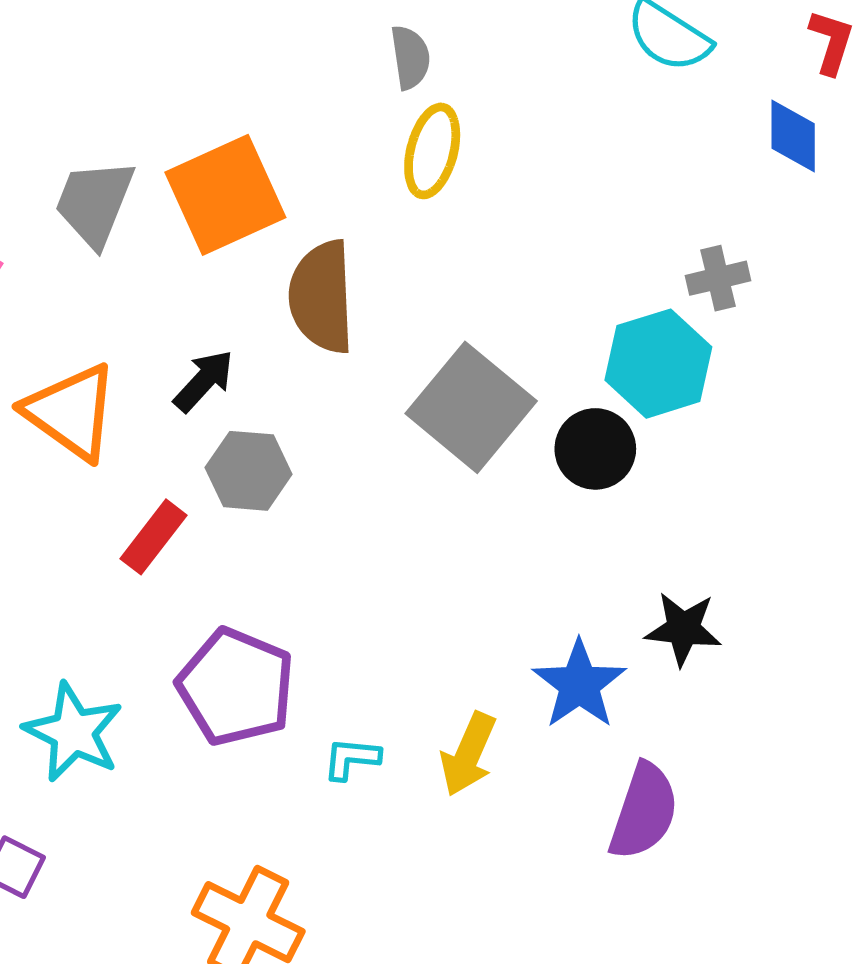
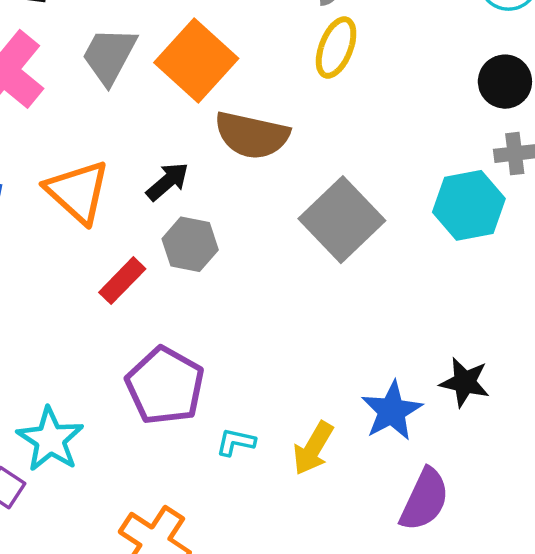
orange square: (225, 195) -> (196, 60), turned -30
brown semicircle: (322, 297) -> (252, 135), turned -82
black circle: (595, 449) -> (505, 82), moved
cyan star: (73, 732) -> (50, 439), moved

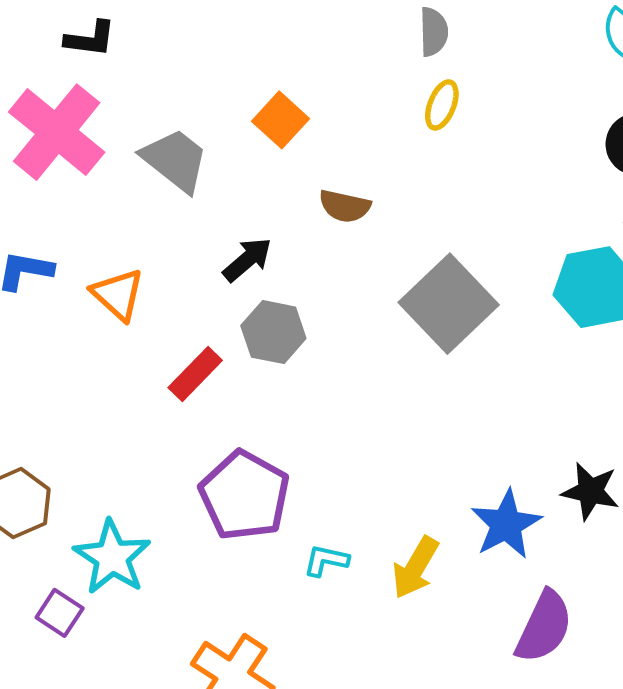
yellow ellipse: (336, 48) -> (442, 105), size x0.7
gray trapezoid: (109, 56) -> (175, 160), moved, turned 100
orange square: (196, 60) -> (281, 120), size x0.6
brown semicircle: (252, 135) -> (345, 206), size x0.6
orange triangle: (78, 192) -> (118, 294), moved, size x0.7

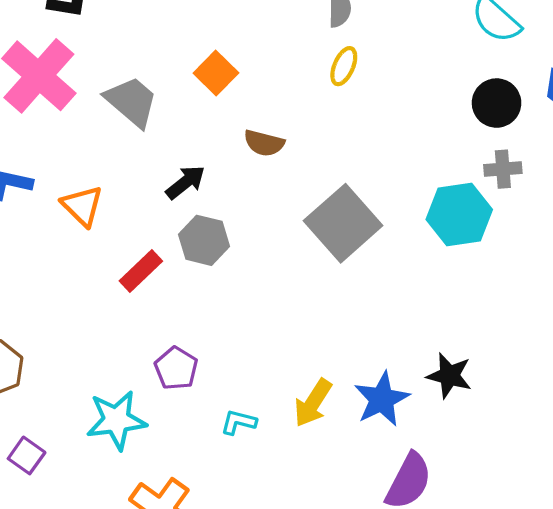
purple pentagon: (245, 495) -> (176, 368), size x0.6
cyan star: (112, 557) -> (116, 420), moved, turned 30
yellow arrow: (415, 568) -> (313, 403), moved

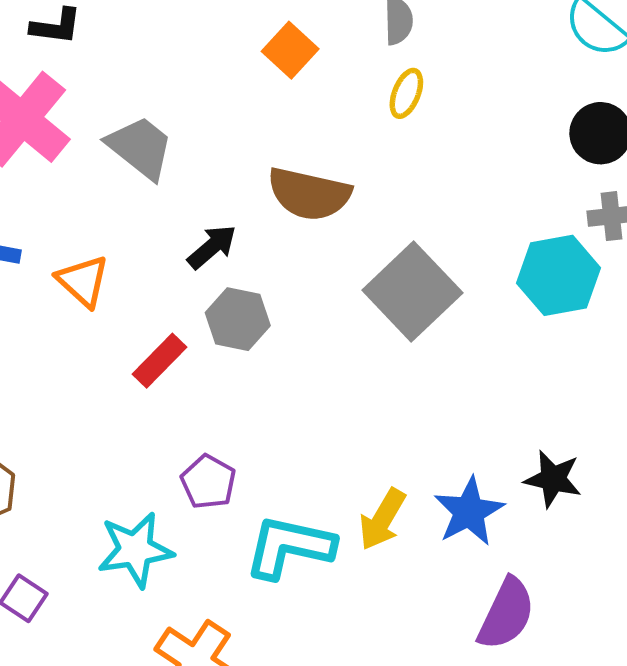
orange square: (216, 73) -> (290, 50), moved
brown semicircle: (264, 143) -> (309, 194), size x1.6
cyan L-shape: (239, 422) -> (289, 547), size x2.0

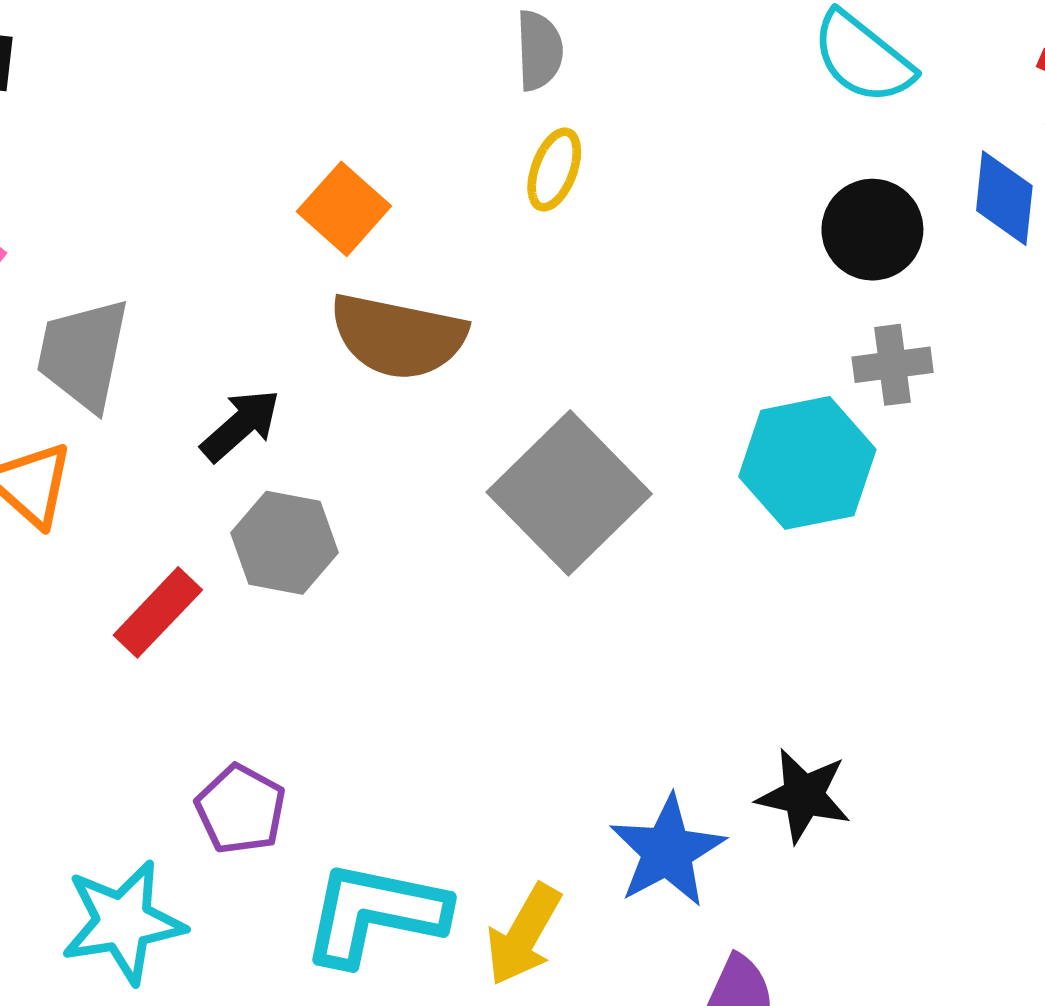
orange square: (290, 50) -> (344, 209), moved
gray trapezoid: (140, 147) -> (83, 354), moved, turned -116
yellow arrow: (382, 519) -> (524, 935), moved

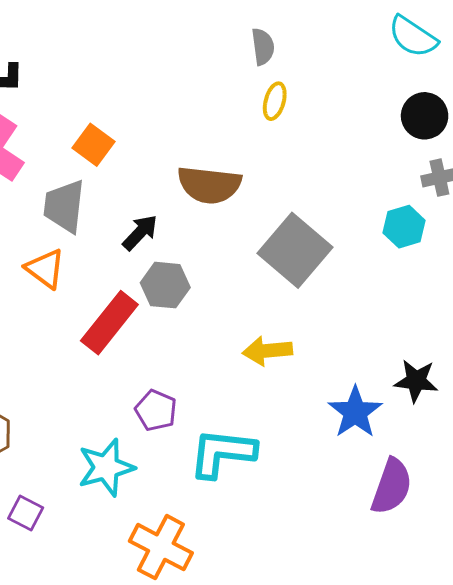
orange square: (344, 209) -> (94, 145), moved
cyan hexagon: (807, 463) -> (404, 227), size x0.7
red rectangle: (158, 612) -> (109, 323), size x1.5
yellow arrow: (524, 935) -> (267, 351), moved, turned 60

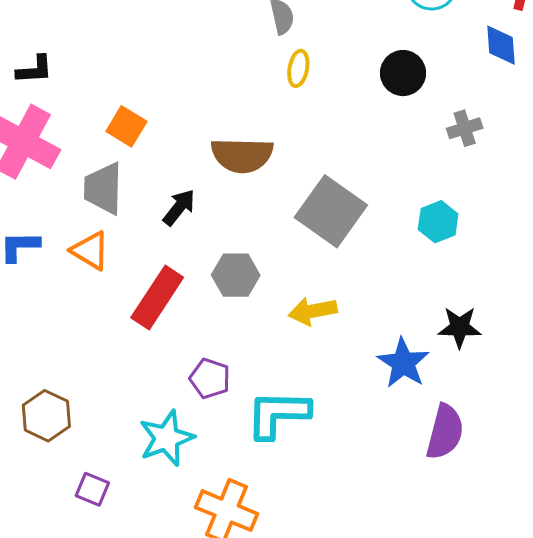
black circle: (425, 116) -> (403, 73), moved
cyan hexagon: (404, 227) -> (438, 222), moved
gray hexagon: (165, 285) -> (236, 275), moved

